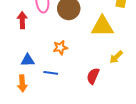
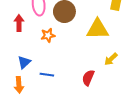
orange star: (60, 48) -> (48, 35), moved
blue triangle: (28, 60) -> (24, 62), turned -40

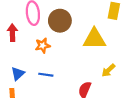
blue line: (47, 75) -> (46, 75), moved

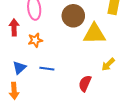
brown circle: (60, 21) -> (73, 16), moved
orange star: (43, 45) -> (35, 40), moved

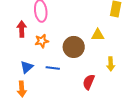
brown circle: (73, 16) -> (74, 47), moved
yellow triangle: (94, 34) -> (98, 35), size x0.6
yellow arrow: (108, 64) -> (111, 64), turned -48

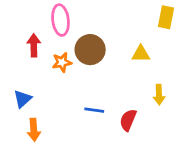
brown circle: (74, 47) -> (90, 50), moved
blue triangle: (27, 67) -> (23, 99), moved
blue line: (53, 68) -> (94, 110), moved

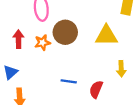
red arrow: (34, 45) -> (18, 39), moved
yellow triangle: (141, 54) -> (106, 36), size x1.5

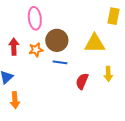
blue line: (69, 81) -> (60, 62), moved
red semicircle: (96, 89) -> (82, 81), moved

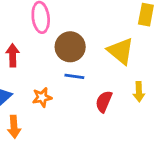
yellow triangle: (95, 43) -> (121, 51), turned 40
orange star: (36, 50) -> (42, 97), moved

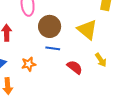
yellow arrow: (139, 92) -> (101, 60), turned -32
red semicircle: (104, 102) -> (75, 67), turned 105

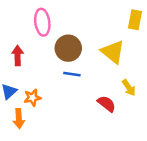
orange star: (29, 64) -> (32, 98), moved
red semicircle: (75, 67) -> (107, 104), moved

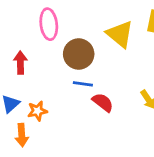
yellow triangle: (113, 52) -> (120, 34), moved
red semicircle: (107, 104) -> (103, 102), moved

